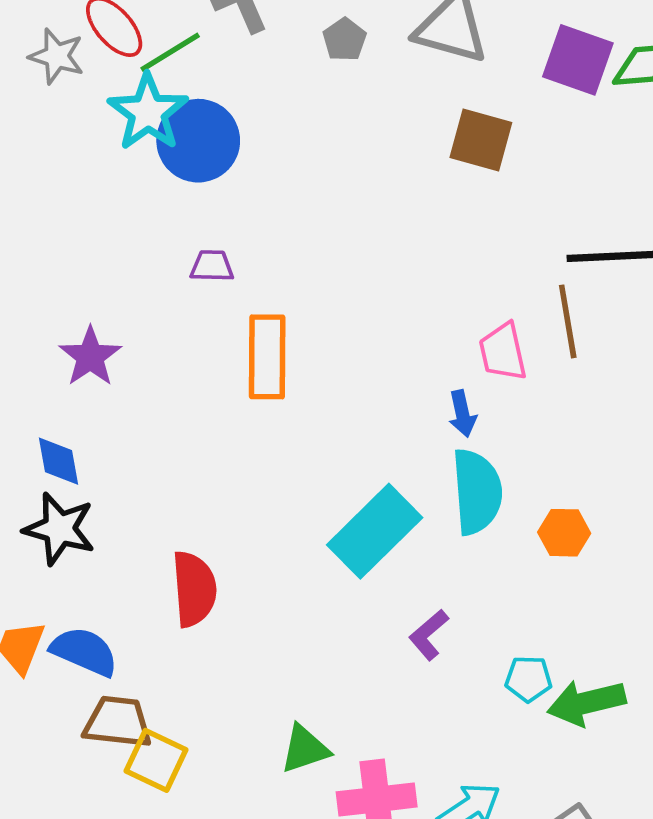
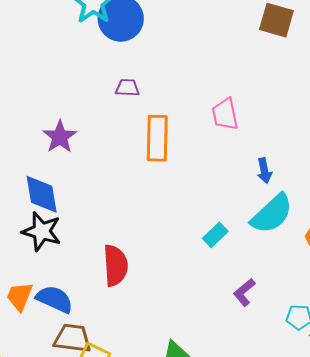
pink trapezoid: (503, 352) -> (225, 114), moved
blue diamond: (58, 461) -> (42, 194), size x1.4
cyan semicircle: (477, 492) -> (272, 214), turned 51
cyan rectangle: (375, 531) -> (215, 235), size x0.5

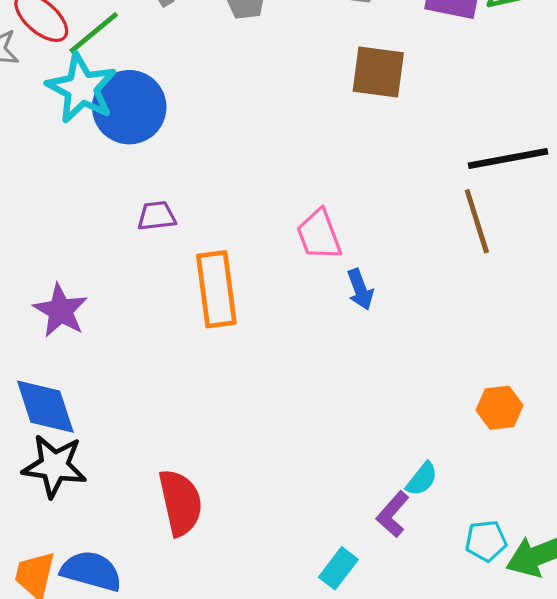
blue arrow: (264, 171) -> (360, 289), moved
cyan semicircle: (272, 214) -> (422, 479), moved, size x0.5
cyan rectangle: (215, 235) -> (338, 568), moved

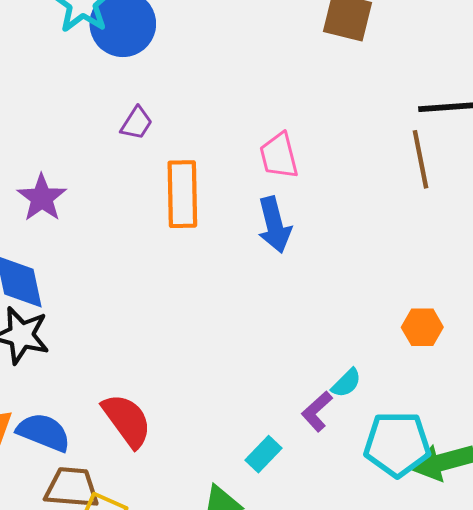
purple trapezoid: (157, 216) -> (136, 123), turned 123
blue arrow: (360, 289) -> (274, 225), moved, size x1.5
red semicircle: (180, 502) -> (127, 420), moved, turned -30
cyan pentagon: (486, 541) -> (397, 444), size x1.8

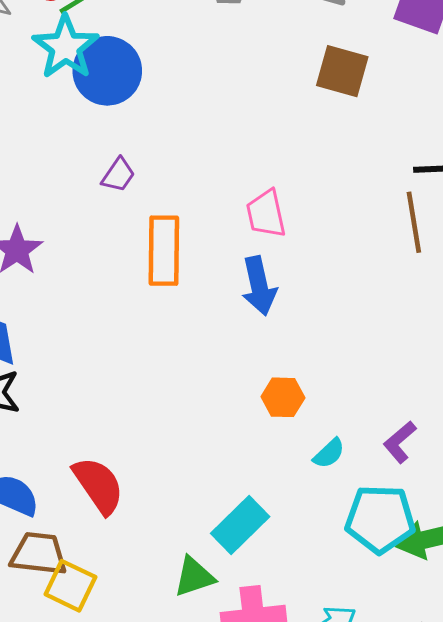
orange hexagon: (422, 327) -> (283, 397), moved
purple L-shape: (317, 411) -> (400, 442), moved
cyan rectangle: (263, 454) -> (240, 525), size x1.5

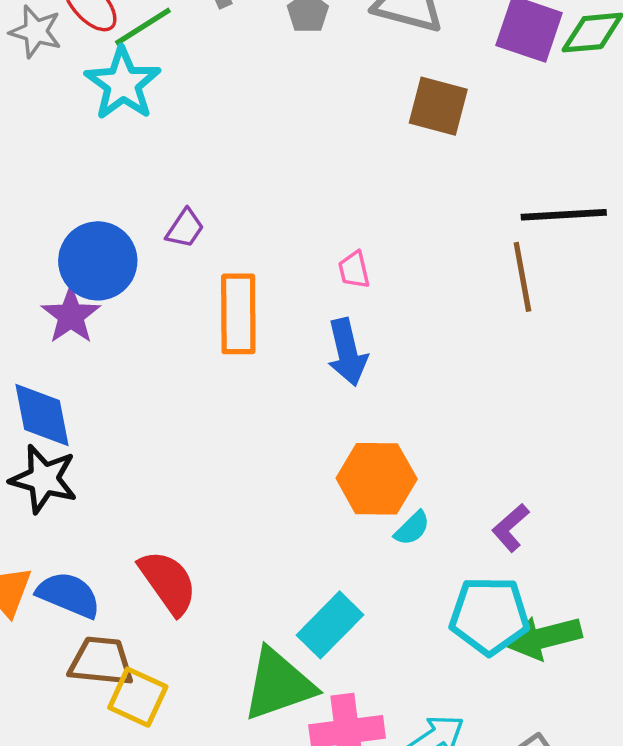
blue circle: (107, 71) -> (98, 261), moved
pink trapezoid: (266, 214) -> (354, 270), size x0.7
orange hexagon: (283, 397) -> (377, 479), size x1.6
cyan semicircle: (329, 453) -> (412, 528), moved
green triangle: (194, 577) -> (279, 685), size x1.6

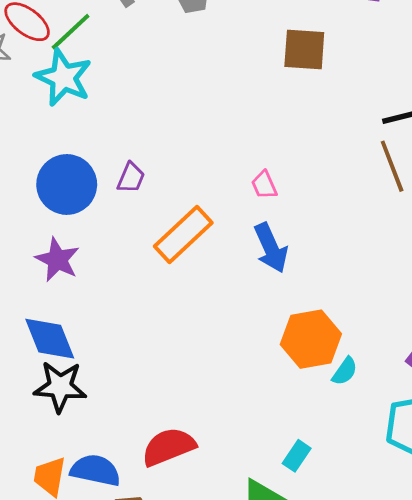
blue circle: (98, 261) -> (67, 184), moved
orange rectangle: (238, 314) -> (183, 235), turned 58
red semicircle: (168, 582) -> (168, 447), turned -66
cyan rectangle: (330, 625) -> (297, 456), size x0.6

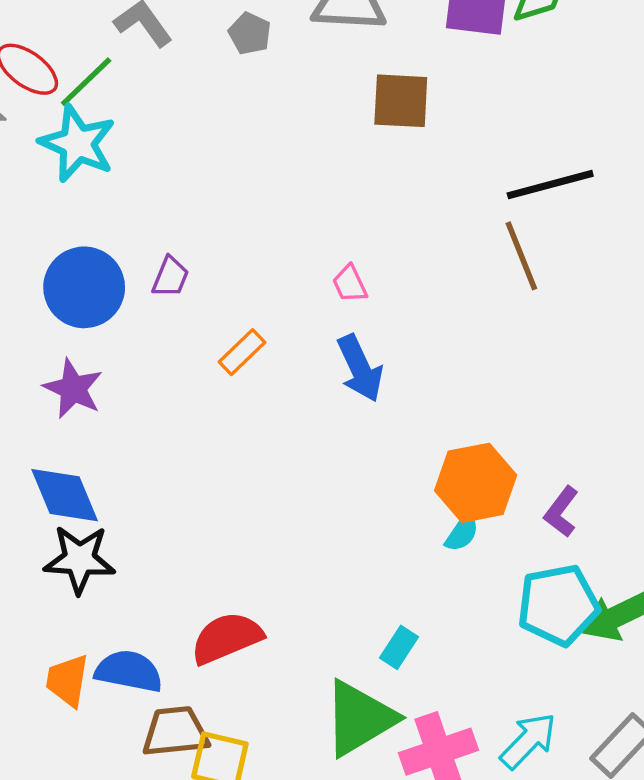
orange rectangle: (183, 235) -> (242, 352), size x0.6
orange hexagon: (311, 339) -> (476, 483), moved

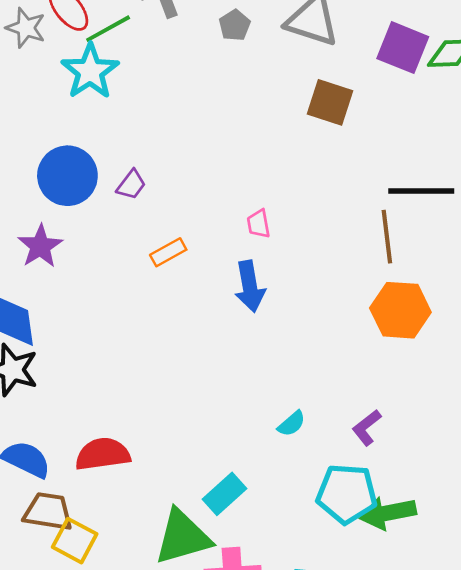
orange hexagon: (476, 483) -> (400, 310), moved
cyan rectangle: (399, 647) -> (225, 494), size x1.4

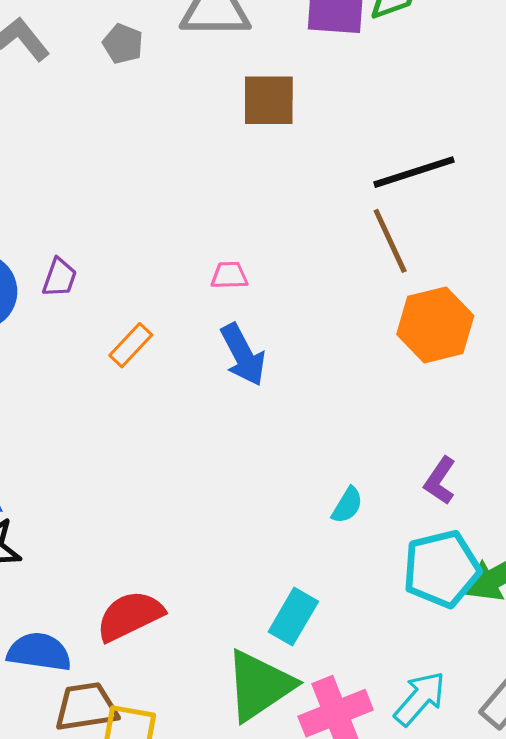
pink trapezoid: (259, 224) -> (229, 275), turned 116

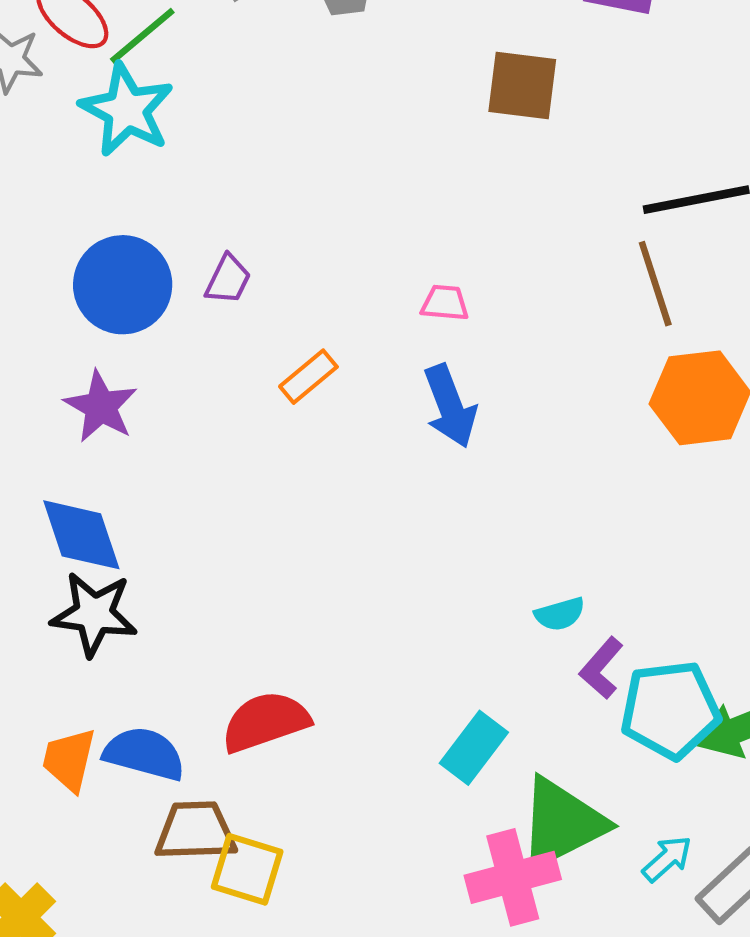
purple L-shape: (440, 481) -> (601, 668), moved
cyan semicircle: (347, 505) -> (560, 614), turned 36
green triangle: (259, 685) -> (562, 823), moved
cyan arrow: (420, 699) -> (667, 859), moved, size x0.7

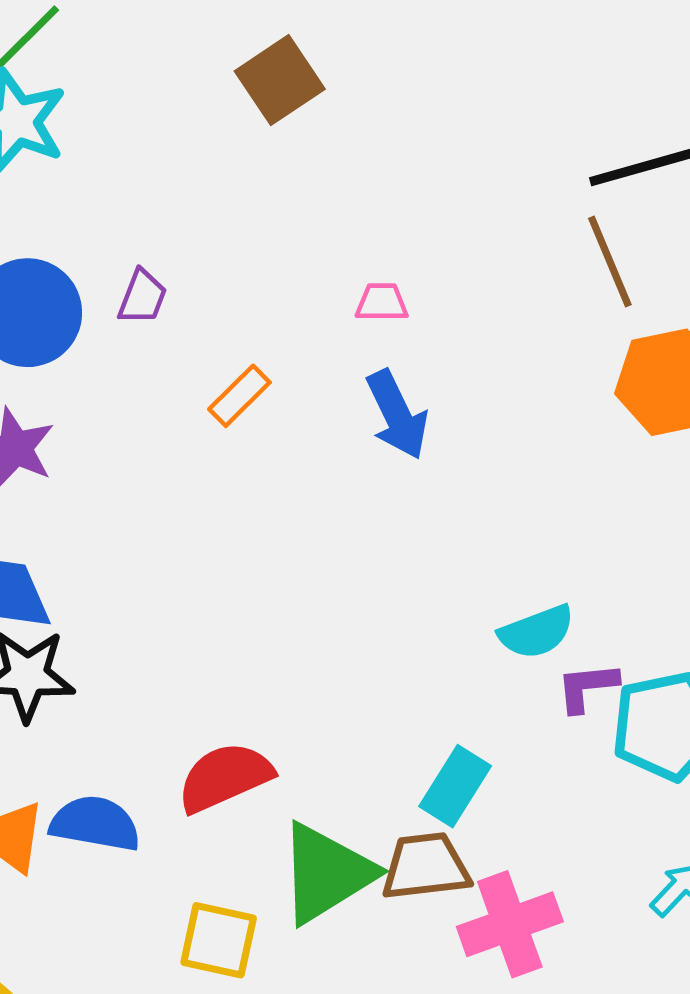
brown square: (522, 86) -> (280, 80), moved, turned -36
cyan semicircle: (560, 614) -> (537, 632), size x1.4
purple L-shape: (601, 668) -> (587, 687), turned 48
green triangle: (562, 823) -> (326, 873), moved
brown trapezoid: (196, 831) -> (426, 867), moved

